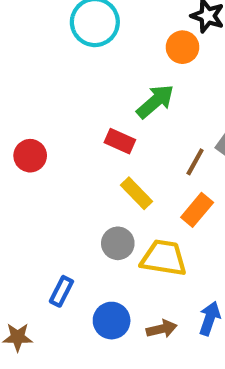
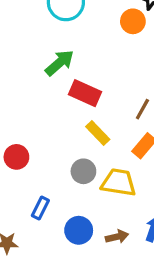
green arrow: (155, 101) -> (60, 63), moved
red rectangle: (120, 141) -> (85, 93), size x1.4
red circle: (30, 156) -> (16, 157), moved

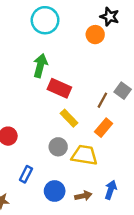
green arrow: (60, 63) -> (40, 66), turned -35

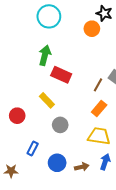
yellow rectangle: (69, 118) -> (47, 100), moved
yellow trapezoid: (84, 155) -> (99, 136), moved

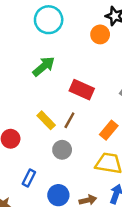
green arrow: (45, 55) -> (44, 66), turned 36
red rectangle: (61, 75) -> (82, 90), moved
brown line: (98, 85) -> (69, 120), moved

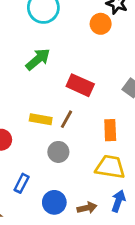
yellow rectangle: (46, 120) -> (41, 119), turned -36
orange rectangle: (109, 130) -> (110, 130), turned -42

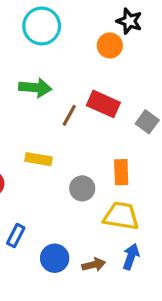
green arrow: (38, 59) -> (35, 88), turned 45
red rectangle: (80, 85) -> (103, 104), moved
brown line: (67, 119) -> (69, 115), moved
gray circle: (58, 152) -> (82, 188), moved

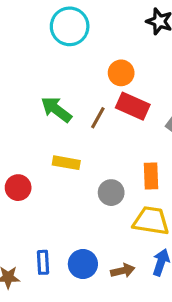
orange circle: (110, 45) -> (121, 73), moved
green arrow: (35, 88) -> (56, 109), moved, turned -148
blue rectangle: (16, 235) -> (43, 262), moved, turned -30

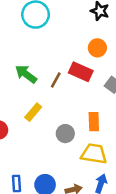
orange circle: (121, 73) -> (97, 48), moved
yellow rectangle: (66, 163) -> (33, 112), turned -60

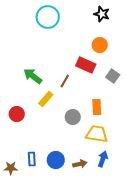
green arrow: (26, 74) -> (33, 76), moved
brown line: (56, 80) -> (65, 81), moved

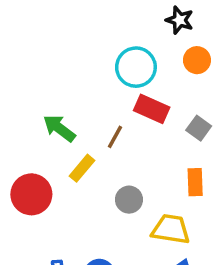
cyan circle: (48, 17) -> (136, 67), moved
orange circle: (100, 45) -> (197, 60), moved
orange rectangle: (97, 107) -> (195, 182), moved
red circle: (17, 114) -> (31, 194), size x1.5

